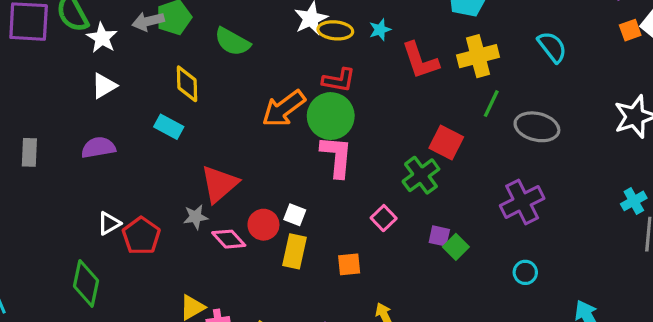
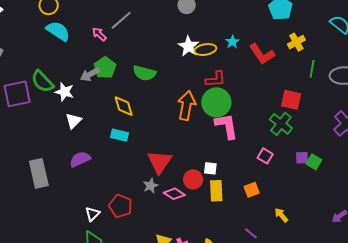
yellow cross: (478, 56) -> (296, 42), size x0.7
orange arrow: (284, 109) -> (187, 105), turned 152
gray rectangle: (29, 152) -> (39, 173), size x1.6
white triangle: (109, 223) -> (92, 214), moved

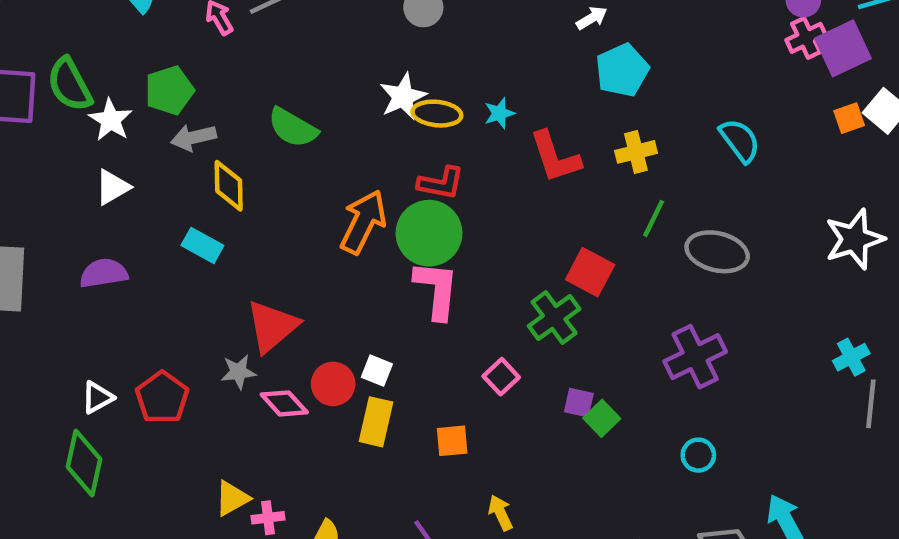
green pentagon: (105, 68) -> (169, 90), moved
gray arrow: (90, 74) -> (193, 137), moved

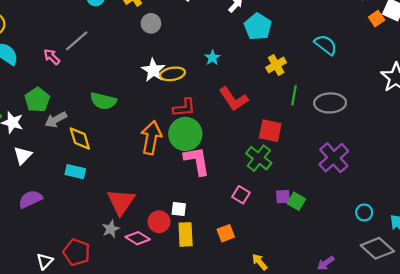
cyan star: (499, 113) -> (212, 58), moved
red L-shape: (555, 157) -> (233, 99), moved
cyan circle: (698, 455) -> (364, 212), moved

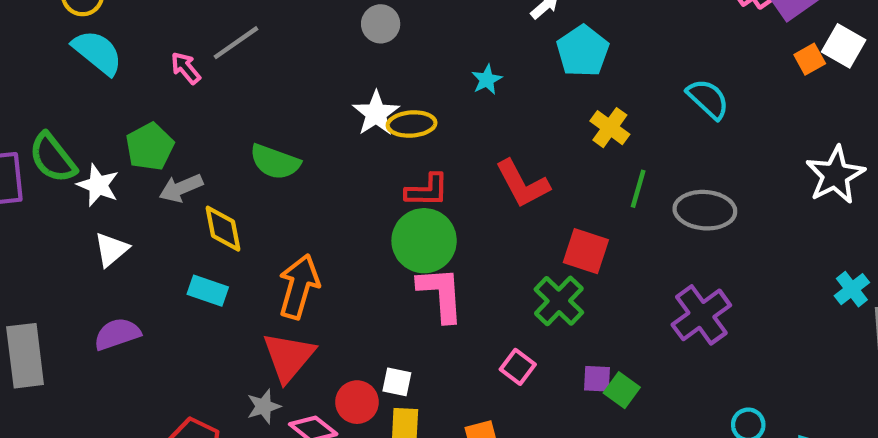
cyan star: (212, 58) -> (487, 80), moved
yellow cross: (276, 65) -> (610, 128), turned -30
orange arrow: (151, 138) -> (299, 286), moved

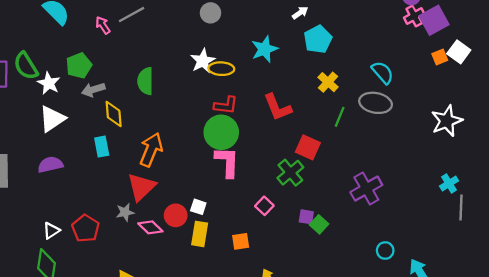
cyan star: (487, 80) -> (264, 49), size x1.6
green semicircle: (275, 162) -> (145, 81), turned 64
gray ellipse: (705, 210) -> (376, 103), moved
white triangle: (111, 249) -> (52, 119), size x1.4
cyan rectangle: (208, 291) -> (102, 147), turned 54

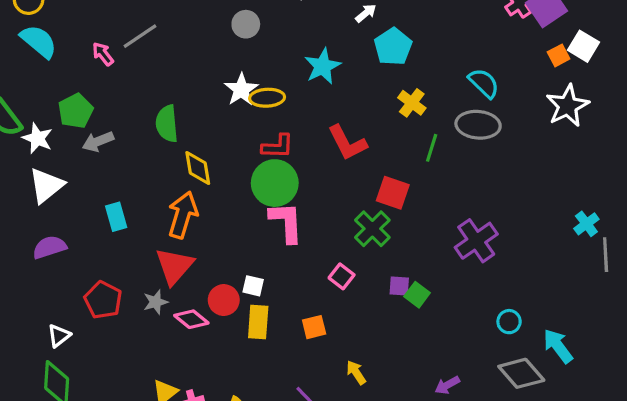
yellow diamond: (114, 114) -> (198, 168), moved
white star: (447, 121) -> (568, 106), moved
red pentagon: (86, 228) -> (103, 300), moved

